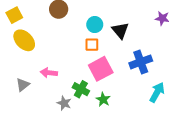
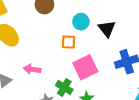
orange square: (92, 45) -> (69, 42), moved

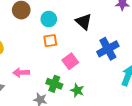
cyan circle: (81, 22) -> (49, 19), moved
pink square: (85, 67) -> (70, 61), size x0.7

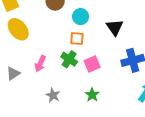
pink arrow: (21, 73) -> (40, 64), turned -77
green cross: (54, 84) -> (69, 59), moved

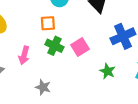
orange square: (77, 39) -> (48, 23), moved
green star: (92, 95) -> (108, 71), moved

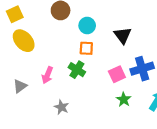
orange square: (48, 23) -> (86, 48), moved
pink square: (80, 47) -> (117, 74), moved

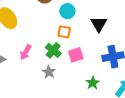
pink square: (117, 74) -> (76, 55), moved
gray star: (61, 107) -> (49, 72), moved

